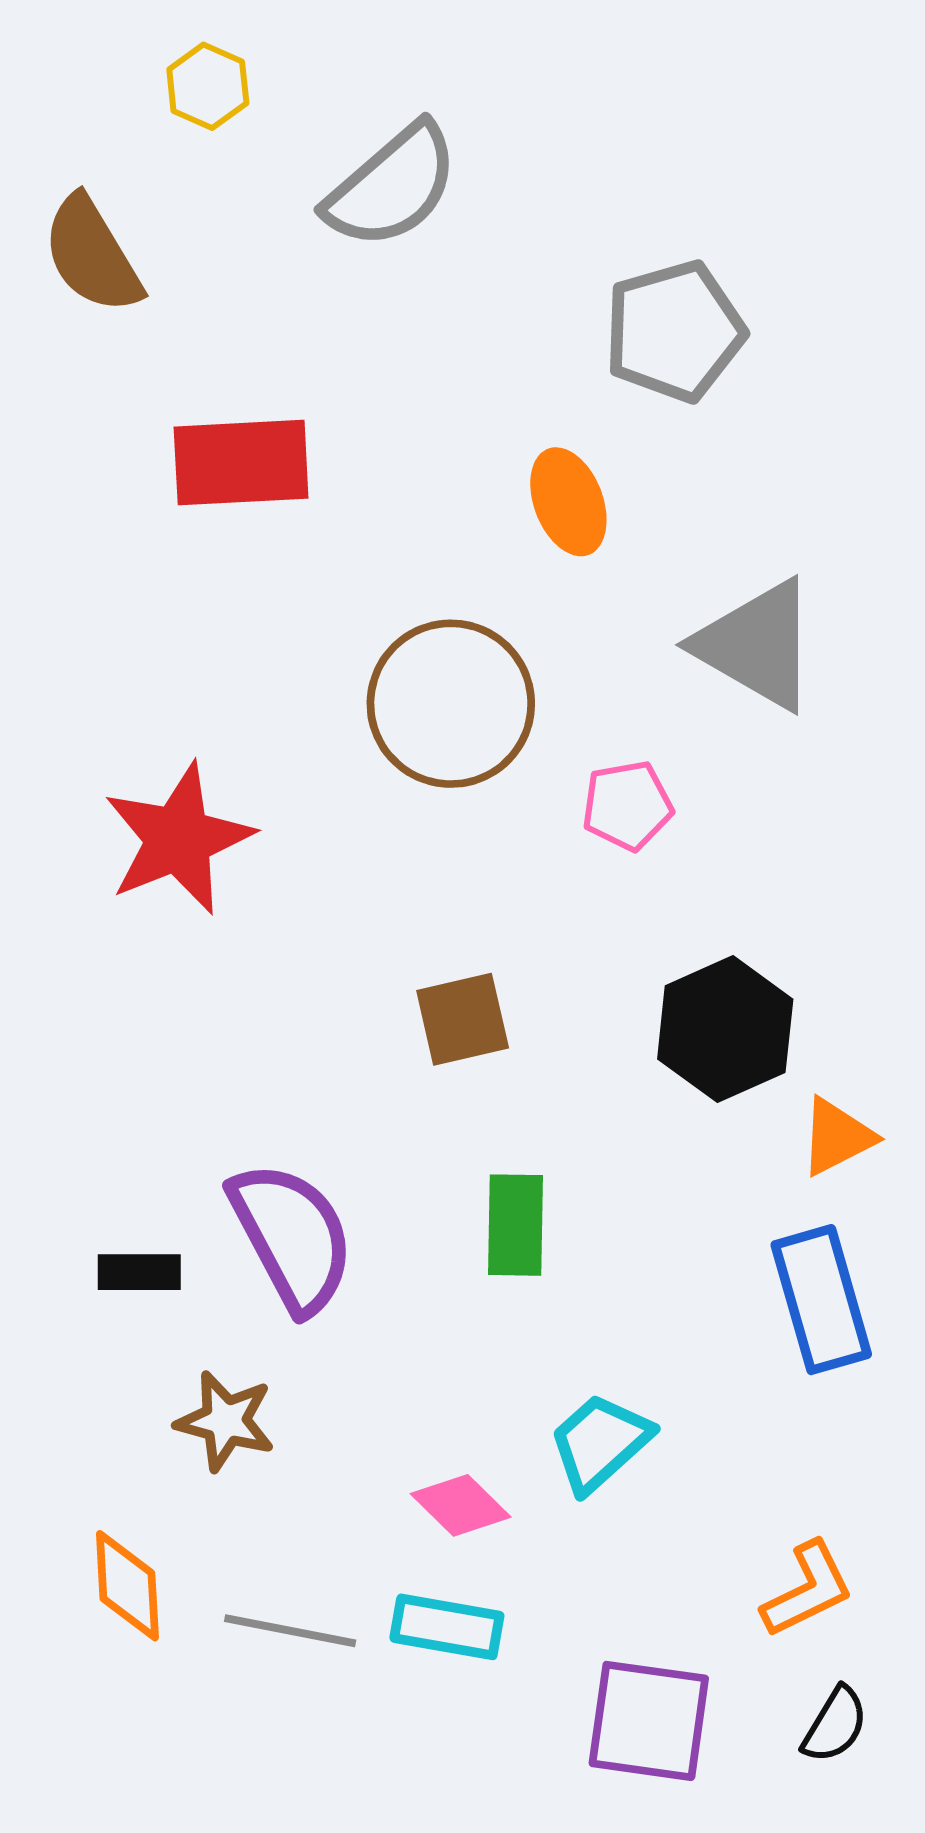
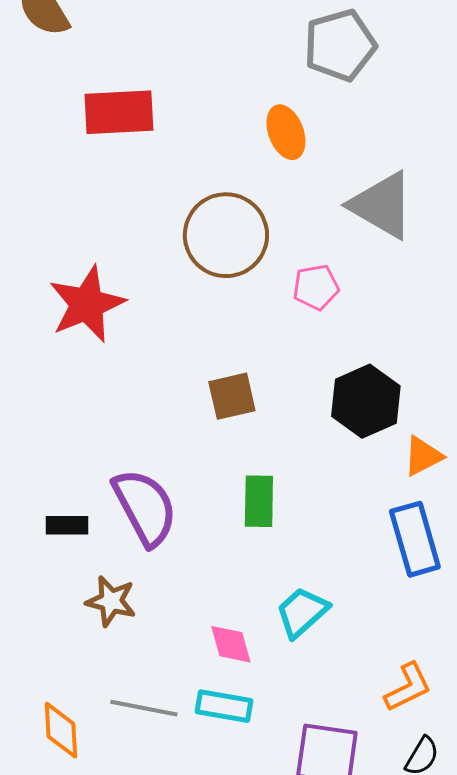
pink diamond: (461, 1505) -> (231, 644), turned 30
orange diamond: (127, 1586) -> (61, 730), moved

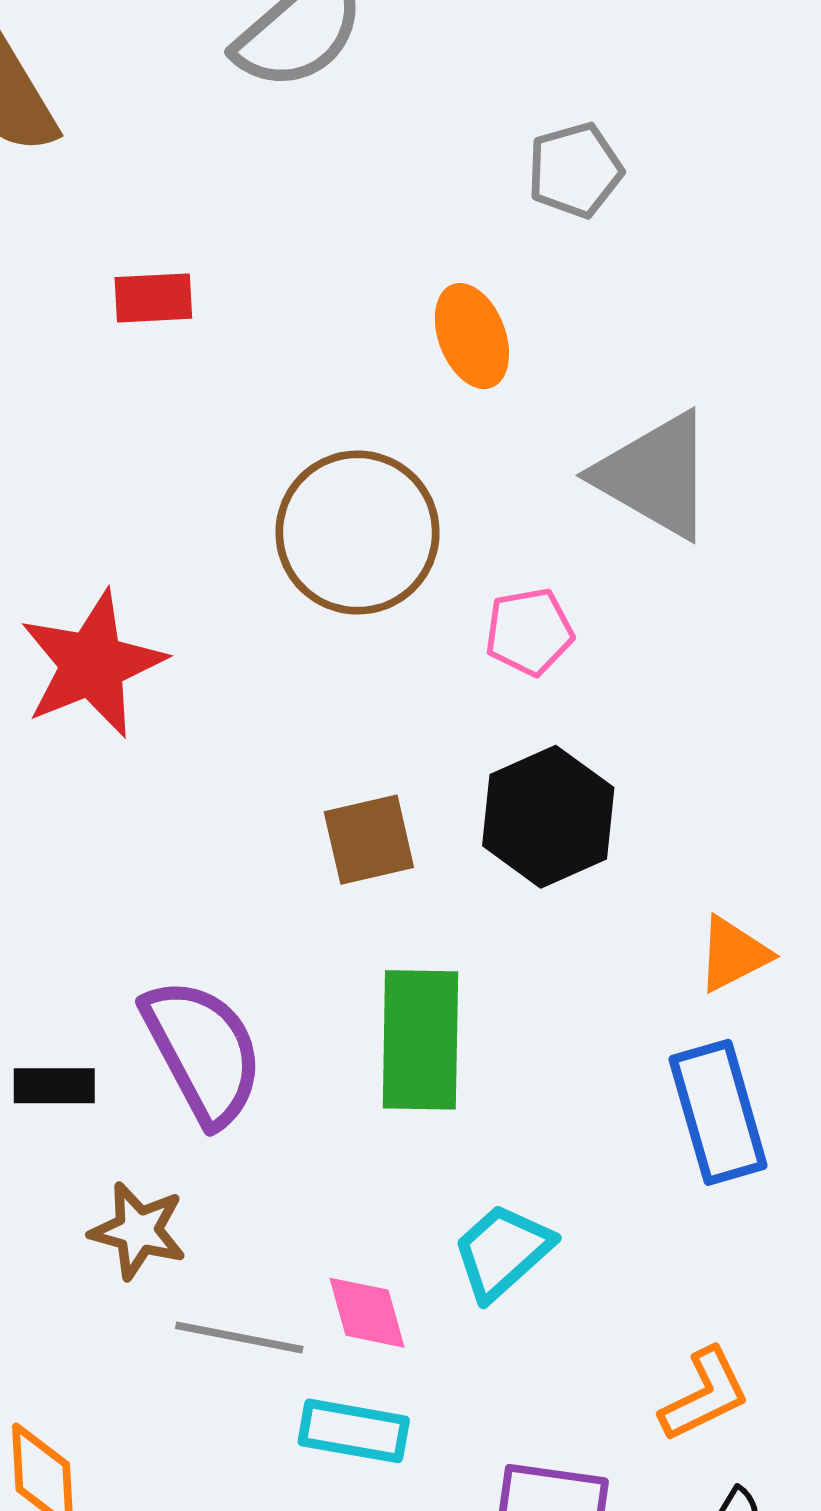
gray pentagon: (340, 45) -> (575, 170), size x0.7
red rectangle: (119, 112) -> (153, 298), size x0.6
black hexagon: (366, 401) -> (548, 817), moved
green rectangle: (259, 501) -> (420, 1040), size x1.4
gray line: (144, 708) -> (239, 1337), moved

